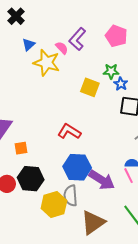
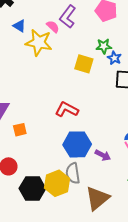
blue triangle: (29, 45) -> (19, 26), turned -40
black hexagon: (31, 179) -> (32, 189), moved
purple arrow: (102, 180) -> (103, 155), size x0.6

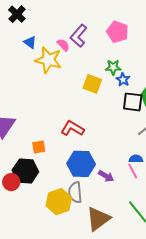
orange square: (20, 130) -> (39, 147), moved
black hexagon: (32, 189) -> (25, 171), moved

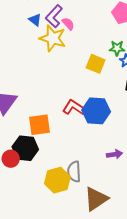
purple L-shape: (79, 36) -> (54, 16), moved
orange square: (39, 147) -> (40, 125), size x1.6
blue hexagon: (81, 164) -> (96, 111), moved
purple arrow: (106, 176) -> (115, 154), moved, turned -42

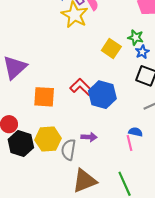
black hexagon: (25, 148) -> (21, 144), moved
purple arrow: (115, 154) -> (89, 137), moved
yellow hexagon: (57, 180) -> (48, 139), moved

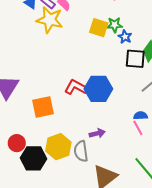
yellow square: (111, 49) -> (99, 28), moved

